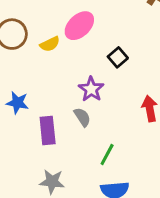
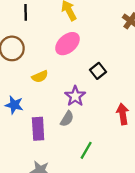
yellow semicircle: (50, 44) -> (40, 77), moved
gray semicircle: (82, 117) -> (67, 119), turned 63

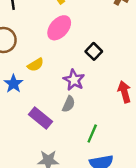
blue star: (14, 105) -> (13, 84), moved, turned 30
purple rectangle: (38, 129) -> (41, 118), turned -40

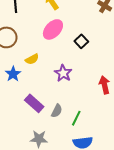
black square: (94, 51) -> (81, 41), moved
gray semicircle: (69, 104) -> (57, 111), moved

